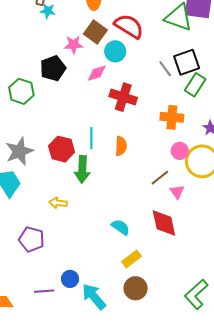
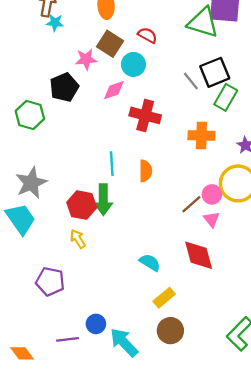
red semicircle: (129, 26) -> (147, 35), size x0.6
red hexagon: (62, 149) -> (82, 205), moved
pink circle: (180, 151) -> (212, 194), moved
yellow arrow: (58, 203) -> (78, 239), turned 54

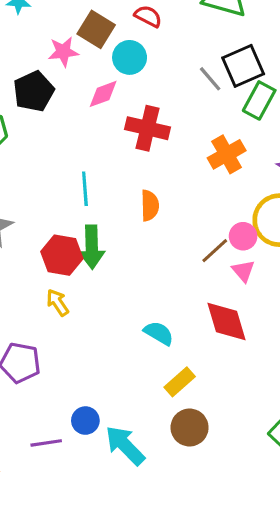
orange cross: (201, 135) -> (227, 154), turned -30
cyan line: (112, 164) -> (85, 189), moved

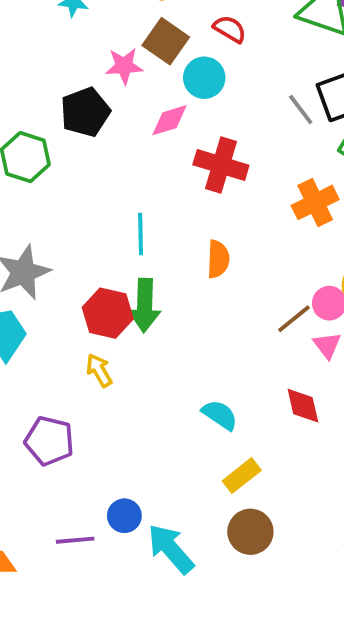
red diamond: (226, 322) -> (303, 406), size x0.7

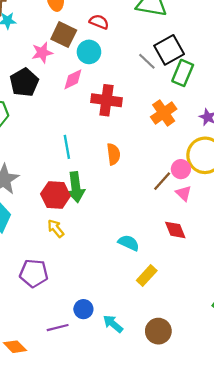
brown circle: (250, 532) -> (158, 331), moved
cyan arrow: (171, 549) -> (113, 324), size x0.7

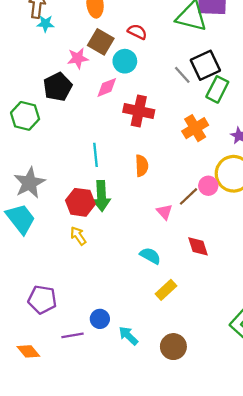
pink triangle: (184, 193) -> (164, 212), moved
purple pentagon: (34, 273) -> (42, 300), moved

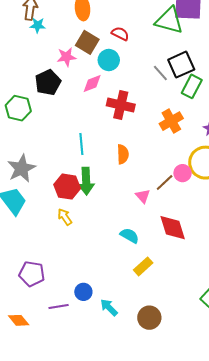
red diamond: (198, 246) -> (173, 228), size x1.4

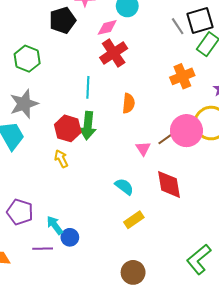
red cross: (121, 105) -> (114, 53), moved, turned 36
green hexagon: (18, 108) -> (27, 59), moved
pink circle: (183, 173) -> (186, 131), size x1.8
cyan arrow: (109, 307) -> (55, 225), moved

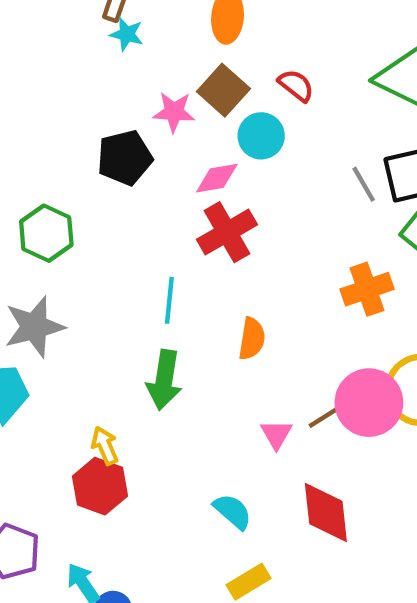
red hexagon: (68, 128) -> (100, 486), moved

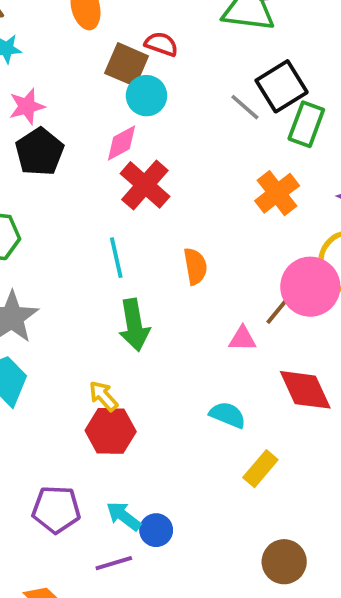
brown square: (223, 90) -> (127, 65), moved
pink star: (174, 112) -> (27, 106), moved
pink triangle: (276, 434) -> (242, 339), turned -40

